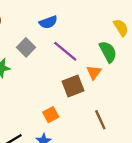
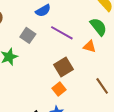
orange triangle: (94, 72) -> (90, 46), turned -40
brown square: (73, 86) -> (64, 67), moved

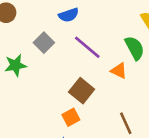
brown square: (64, 67) -> (82, 91), turned -30

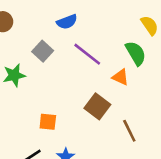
brown square: (82, 91) -> (97, 106), moved
orange square: (71, 117) -> (48, 122), moved, turned 36

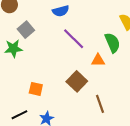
gray square: (43, 51) -> (26, 30), moved
orange triangle: (120, 77) -> (98, 60), turned -32

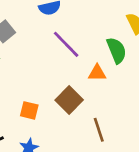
orange square: (36, 89) -> (29, 110), moved

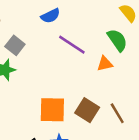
brown square: (69, 100) -> (87, 110), moved
orange square: (29, 110) -> (52, 110), size x1.6

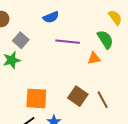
purple line: (72, 45) -> (68, 42), turned -30
orange square: (52, 110) -> (36, 98), moved

